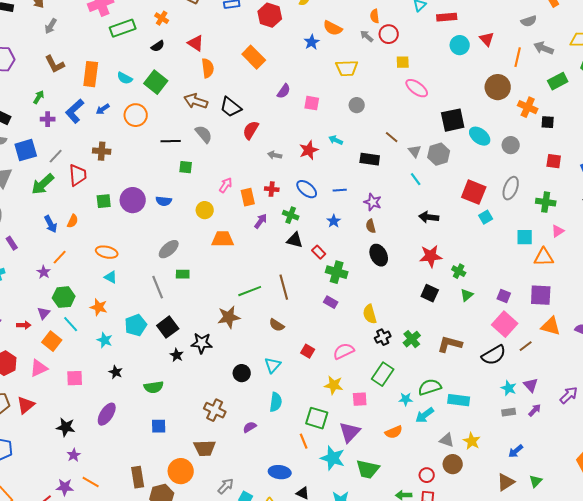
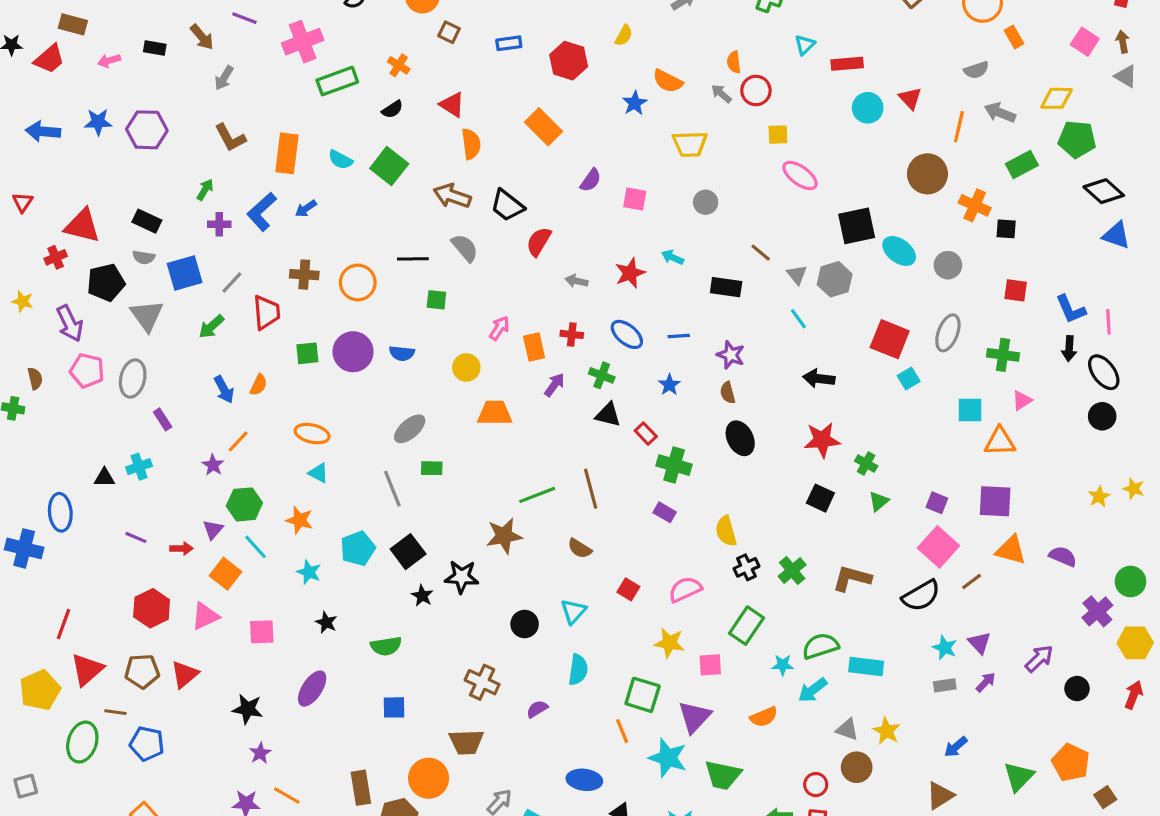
orange circle: (136, 115) -> (358, 282), moved
green arrow: (43, 184) -> (211, 327), size x0.7
green triangle: (536, 481) -> (1019, 777), moved, size x1.5

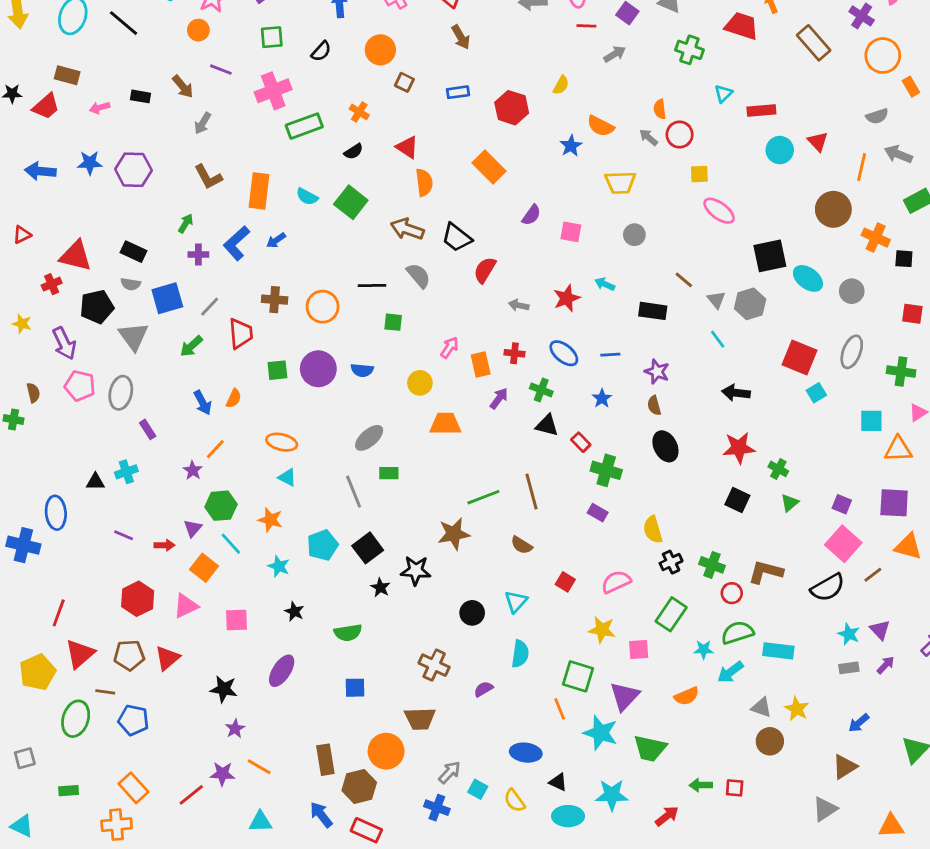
red triangle: (23, 202) -> (22, 235), turned 30
green cross: (792, 570) -> (712, 565), turned -30
red circle: (816, 785) -> (732, 593), moved

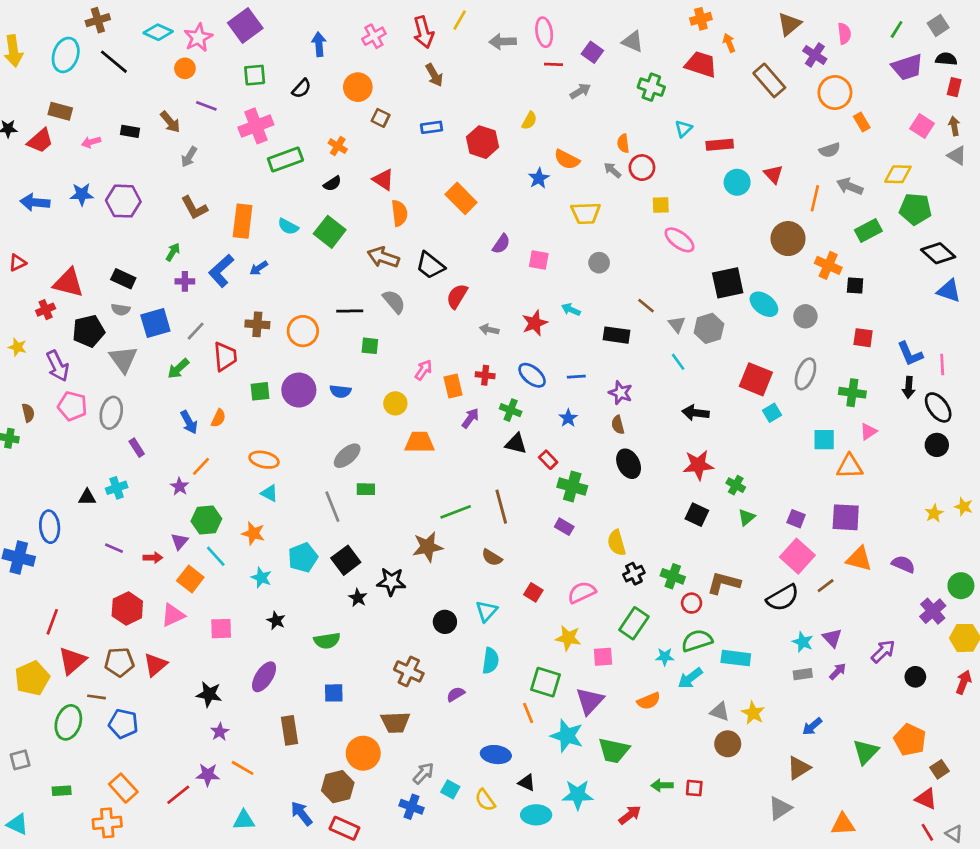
brown rectangle: (325, 760) -> (289, 730), moved

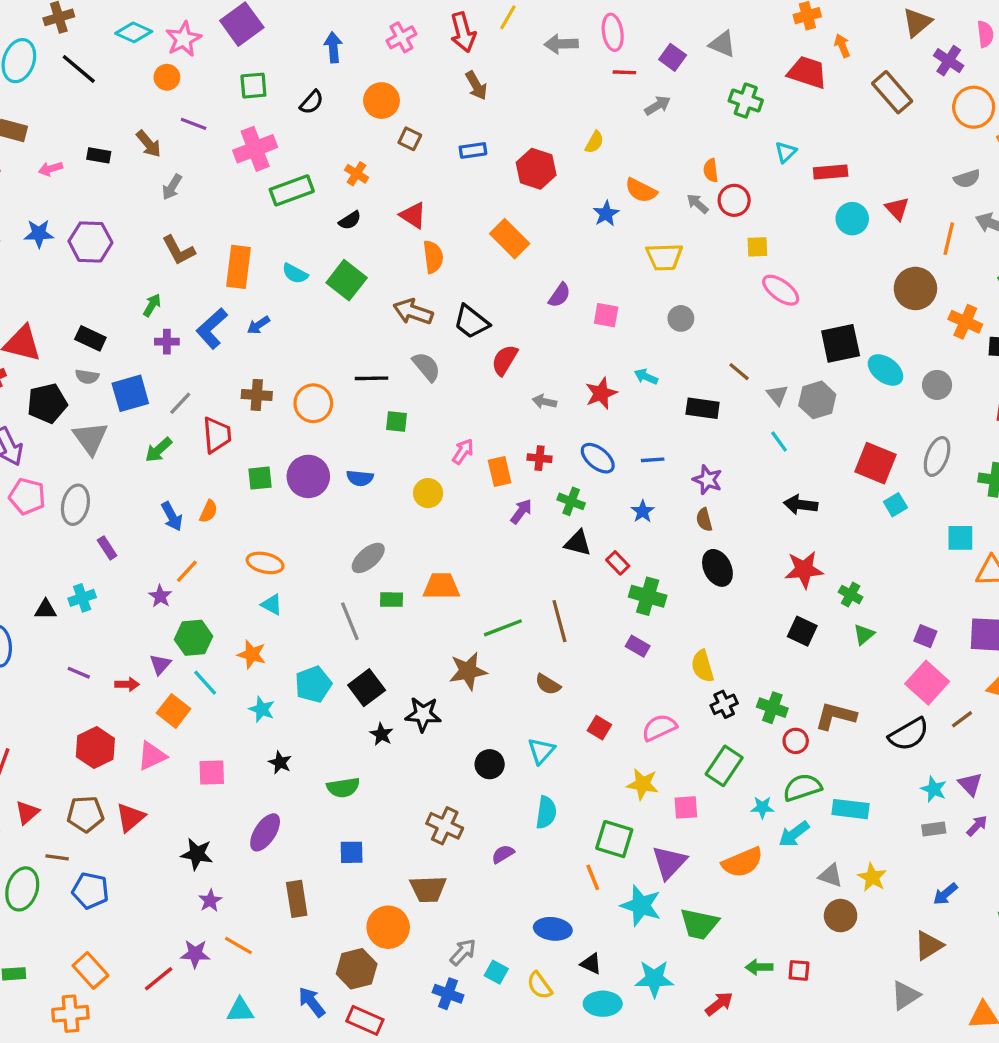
orange trapezoid: (419, 442) -> (441, 586), moved
red triangle: (72, 661) -> (27, 812), size x0.7
orange semicircle: (649, 701) -> (742, 862), size x1.4

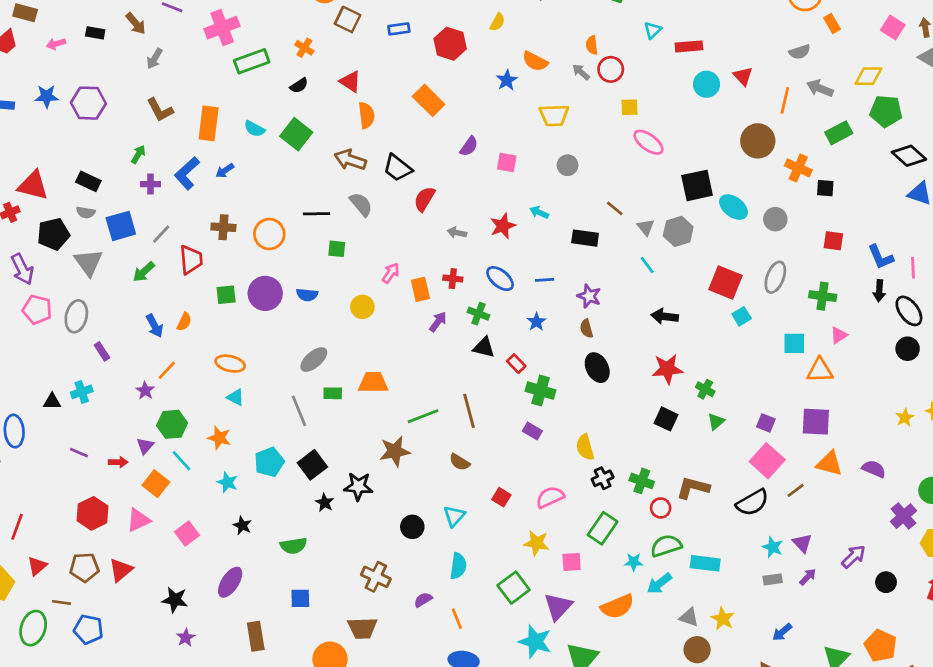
brown square: (410, 139) -> (348, 19), size x1.4
pink square: (212, 773) -> (187, 534), turned -35
green square: (614, 839) -> (514, 588), turned 36
orange line: (593, 877) -> (457, 619), moved

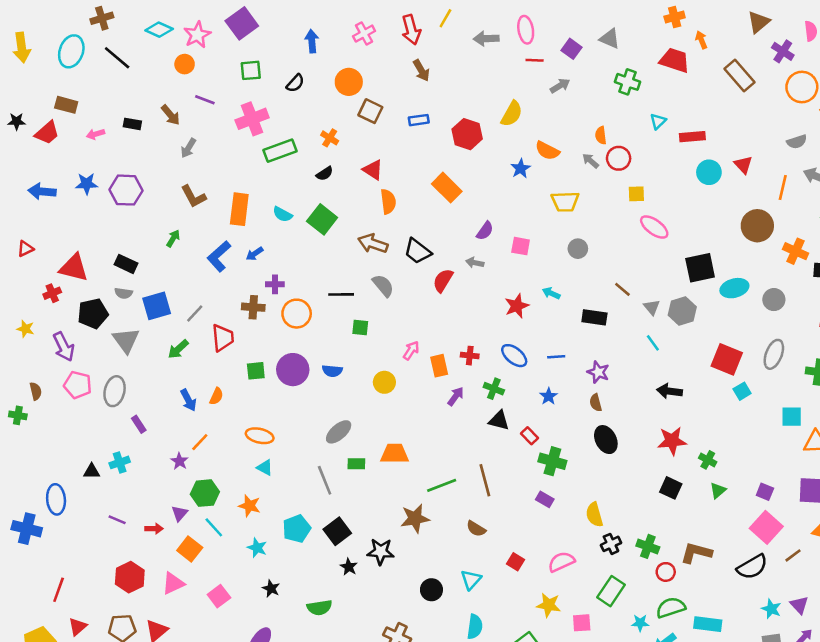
yellow semicircle: (497, 22) -> (512, 114), size x1.5
purple cross: (151, 184) -> (275, 284), moved
cyan ellipse: (733, 207) -> (734, 288), turned -52
gray arrow: (457, 233) -> (475, 263), moved

